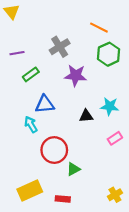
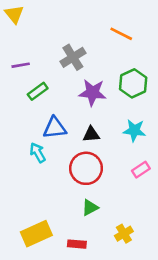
green hexagon: (109, 54) -> (133, 83), moved
black triangle: (86, 116) -> (91, 134), moved
red circle: (54, 150) -> (86, 168), moved
yellow cross: (115, 195) -> (124, 234), moved

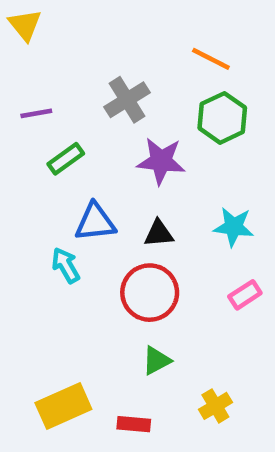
green hexagon: (133, 83) -> (222, 118), moved

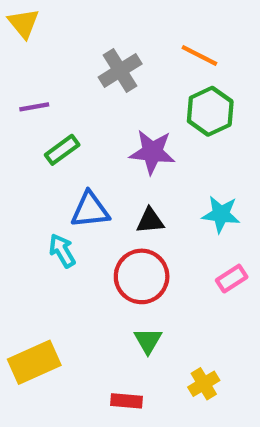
gray cross: (127, 100) -> (120, 70), moved
green triangle: (156, 361) -> (148, 341), turned -32
yellow rectangle: (63, 406) -> (34, 362), moved

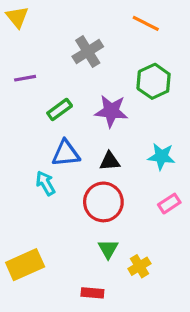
orange line: (199, 55) -> (146, 23), moved
green rectangle: (62, 150) -> (60, 110), moved
yellow cross: (204, 384) -> (139, 266), moved

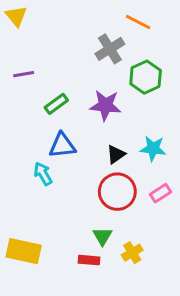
gray cross: (88, 52) -> (110, 49), moved
black triangle: (110, 161) -> (116, 154), moved, turned -30
red circle: (103, 202) -> (117, 192), moved
yellow rectangle: (25, 265) -> (24, 251), turned 36
red rectangle: (92, 293) -> (89, 260), moved

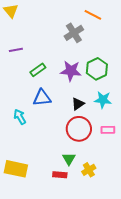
green hexagon: (146, 77) -> (97, 69), moved
cyan arrow: (43, 174) -> (20, 117), moved
pink rectangle: (160, 193) -> (108, 130), turned 32

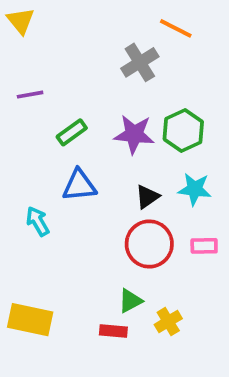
green triangle: (69, 159) -> (130, 301), turned 32

